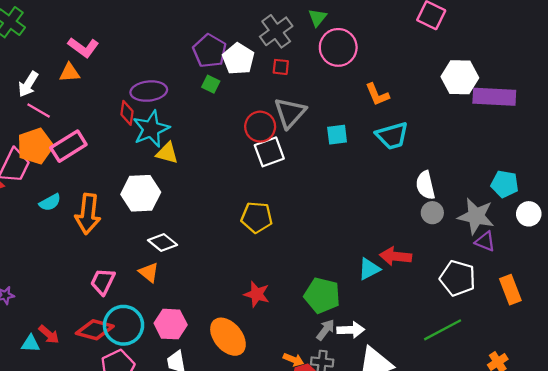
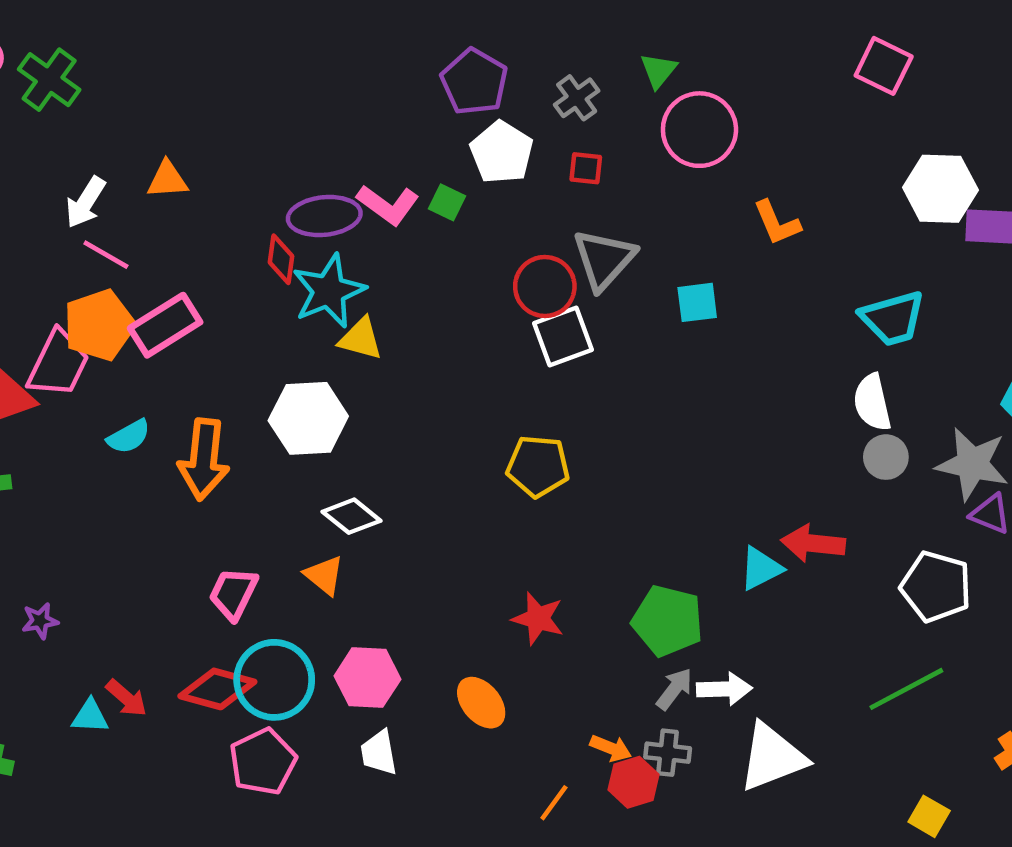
gray cross: (276, 31) -> (577, 98), size x0.7
pink L-shape: (83, 47) -> (388, 205), moved
purple pentagon: (210, 51) -> (474, 82), moved
cyan trapezoid: (392, 136) -> (893, 318), moved
orange ellipse: (228, 337) -> (481, 703), size x0.7

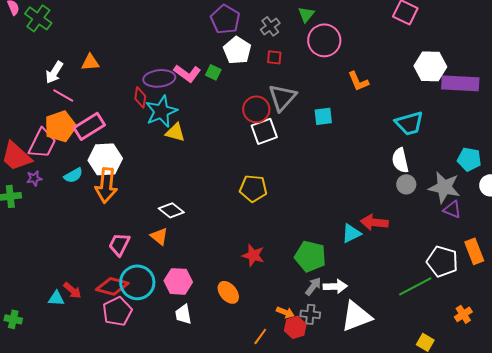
white hexagon: (308, 418) -> (105, 159), moved
white pentagon: (936, 587) -> (442, 261), moved
purple star: (40, 621) -> (34, 178), moved
pink pentagon: (263, 762) -> (117, 311), moved

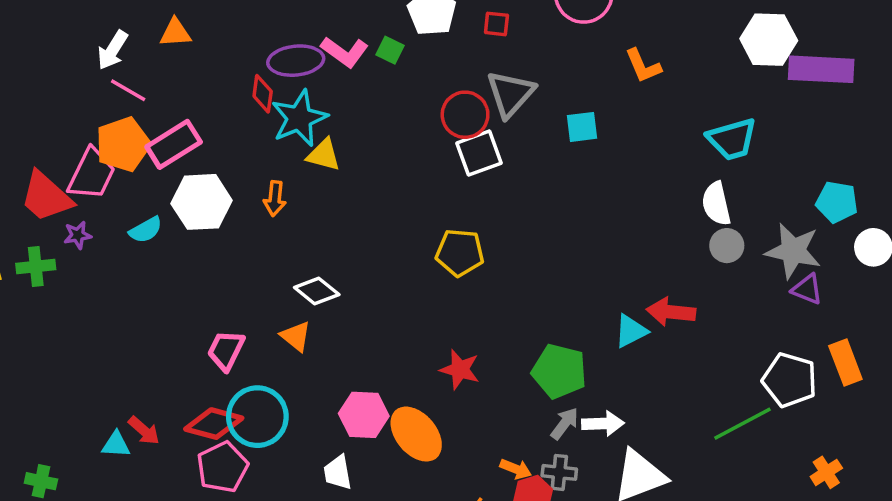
orange arrow: (106, 185) -> (275, 198), moved, size x0.6
pink hexagon: (178, 281) -> (364, 415), moved
orange ellipse: (228, 292) -> (416, 434), size x1.4

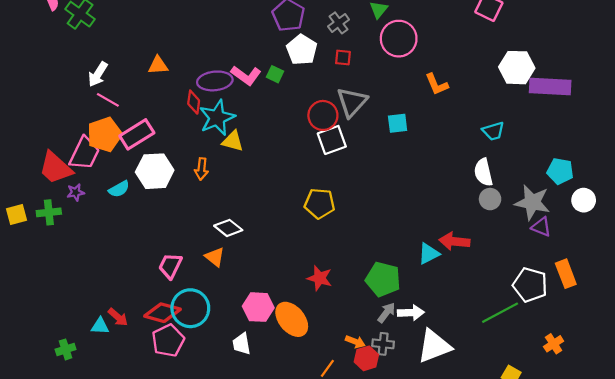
orange triangle: (175, 33) -> (158, 65), moved
cyan trapezoid: (732, 139) -> (493, 131), size x0.7
green cross: (41, 481) -> (66, 349), moved, turned -30

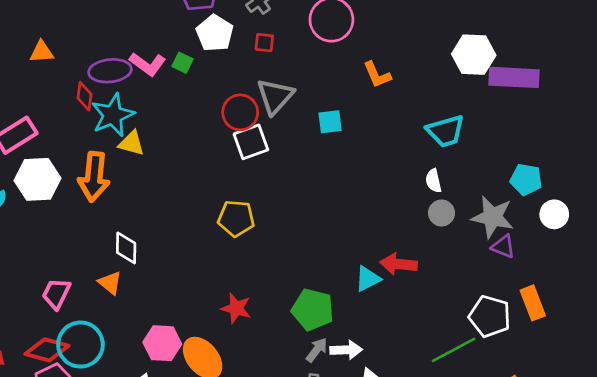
cyan trapezoid: (493, 131) -> (446, 131), size x1.4
orange arrow: (201, 169) -> (94, 177), size x1.8
white semicircle: (483, 172) -> (433, 181), size x0.7
white diamond: (228, 228) -> (126, 248), turned 52

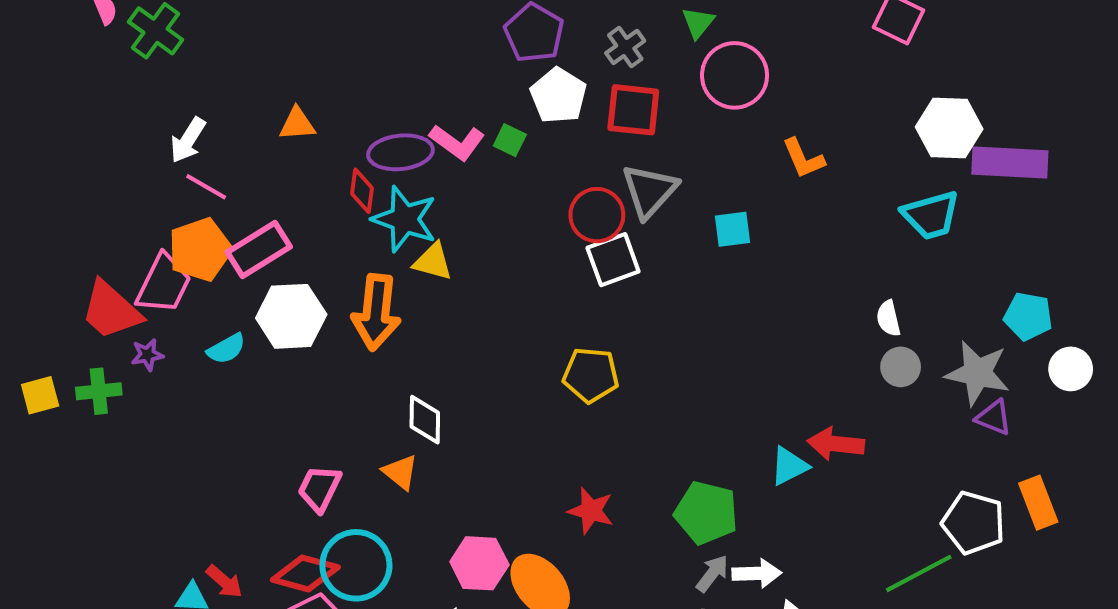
red square: (264, 43) -> (633, 110), size x1.8
cyan star: (113, 115) -> (405, 219), turned -30
cyan trapezoid: (446, 131) -> (931, 215), moved

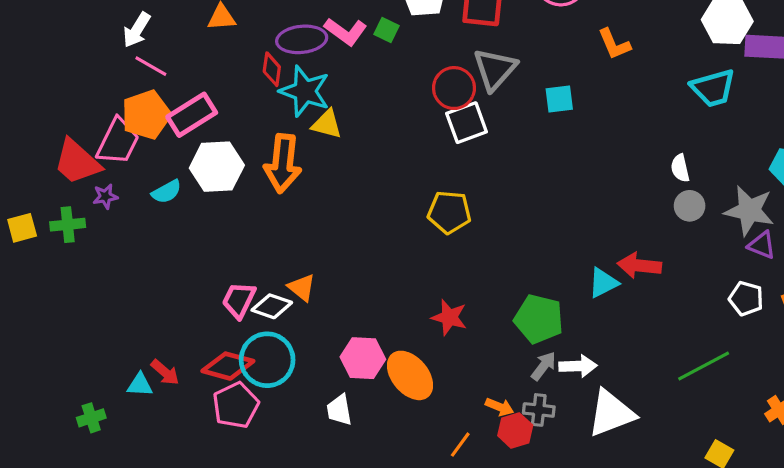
white diamond: (425, 420) -> (272, 306), moved, turned -72
white pentagon: (973, 523) -> (746, 298), moved, size x0.7

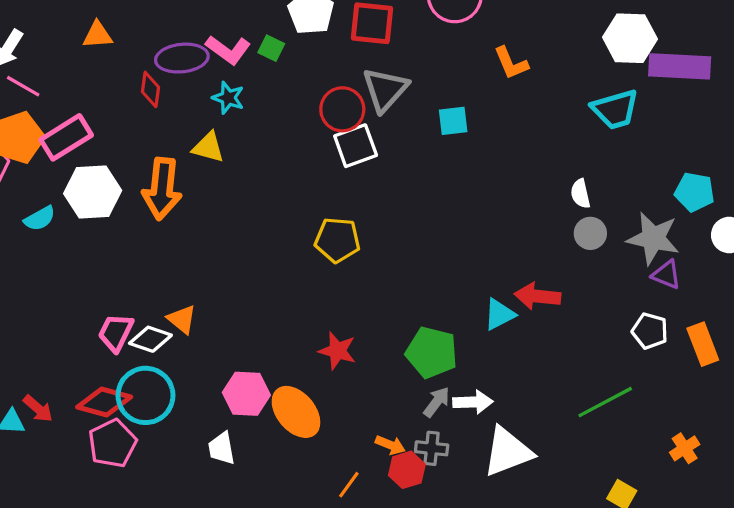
cyan star: (305, 91) -> (228, 98), moved, size x0.6

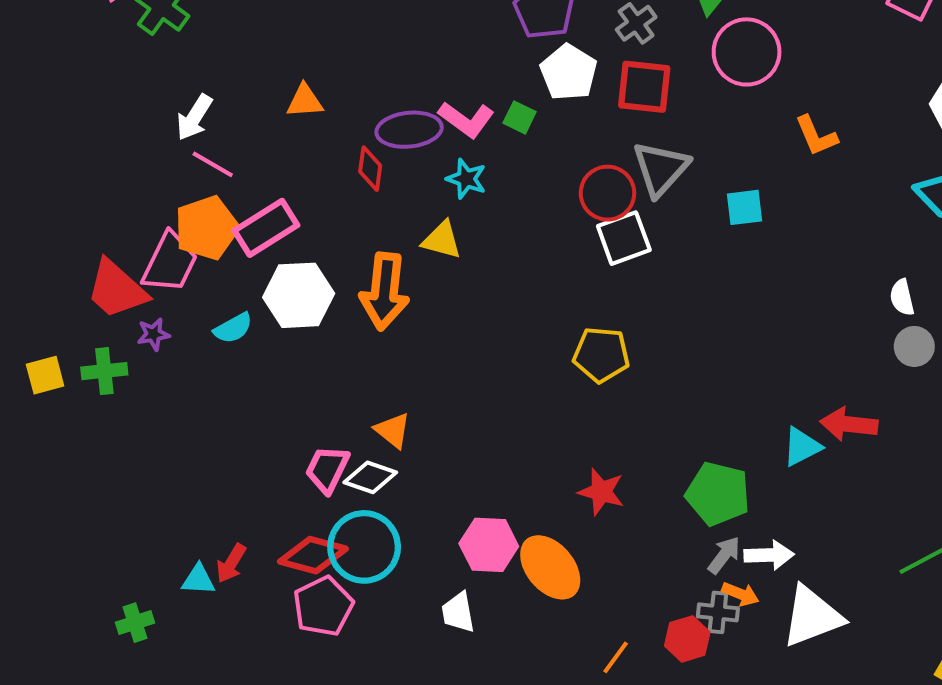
orange triangle: (182, 319) -> (393, 430), moved
red arrow: (38, 409) -> (231, 563), turned 80
orange arrow: (390, 445) -> (740, 594), moved

